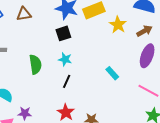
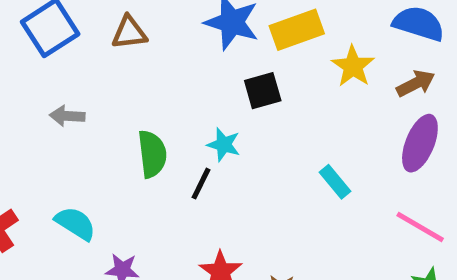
black square: (63, 33) -> (263, 91), moved
black line: (67, 81) -> (201, 184), moved

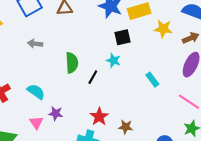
yellow star: (353, 66) -> (163, 29), turned -30
cyan star: (224, 145) -> (113, 61), moved

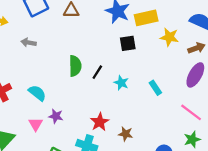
gray arrow: (35, 44) -> (29, 43), moved
cyan star: (113, 61) -> (121, 83), moved
black line: (93, 77) -> (97, 72), moved

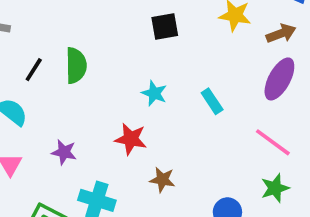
black line: (97, 72) -> (34, 70), moved
purple star: (56, 116) -> (64, 152), moved
red star: (100, 122) -> (131, 139), moved, turned -30

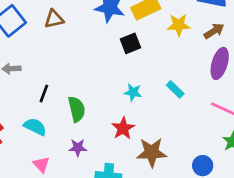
green semicircle: (76, 65) -> (77, 109), moved
red star: (131, 139) -> (123, 128), turned -30
brown star: (162, 180) -> (152, 152), size x1.6

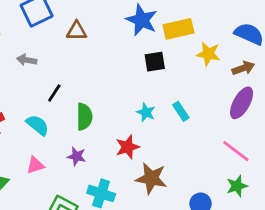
brown triangle: (54, 19) -> (77, 31), moved
cyan rectangle: (175, 89) -> (181, 111), moved
pink triangle: (41, 164) -> (35, 165), turned 42

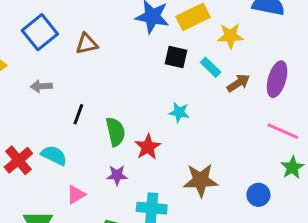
black square: (155, 62) -> (176, 57), turned 35
brown arrow: (243, 68) -> (238, 83), moved
cyan rectangle: (181, 111) -> (211, 67), moved
cyan semicircle: (38, 125) -> (54, 155), moved
red star: (128, 147) -> (148, 147), moved

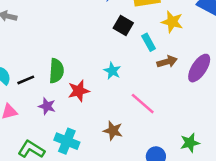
black line: (78, 114) -> (26, 80), moved, turned 30
pink line: (283, 131) -> (143, 104), moved
brown star: (201, 180) -> (113, 131), size x0.7

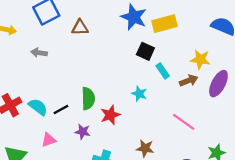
yellow star: (172, 22) -> (200, 59), moved
cyan rectangle: (149, 42) -> (163, 71), moved
pink line: (143, 104) -> (184, 122), moved

